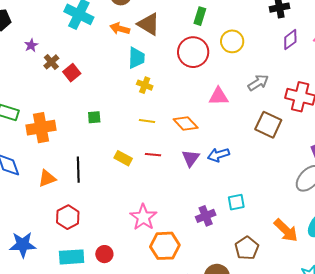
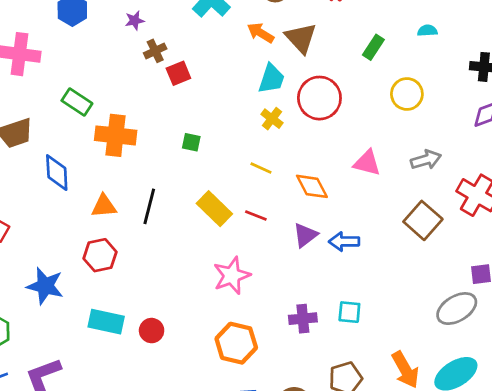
red circle: (193, 52) -> (319, 98), moved
yellow rectangle: (123, 158) -> (214, 209), size x1.4
red hexagon: (68, 217) -> (100, 255), moved
pink star: (143, 217) -> (232, 276), moved

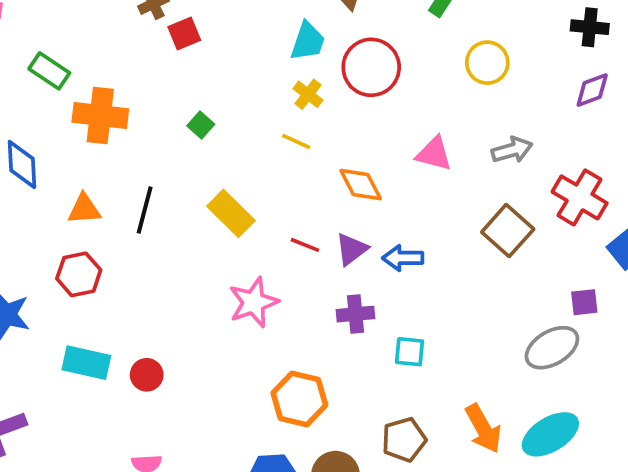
green square: (191, 142) -> (201, 125), turned 30
yellow line: (261, 168) -> (296, 141), moved
red line: (256, 216) -> (305, 245), moved
purple cross: (303, 319) -> (355, 314), moved
orange hexagon: (236, 343) -> (299, 399), moved

